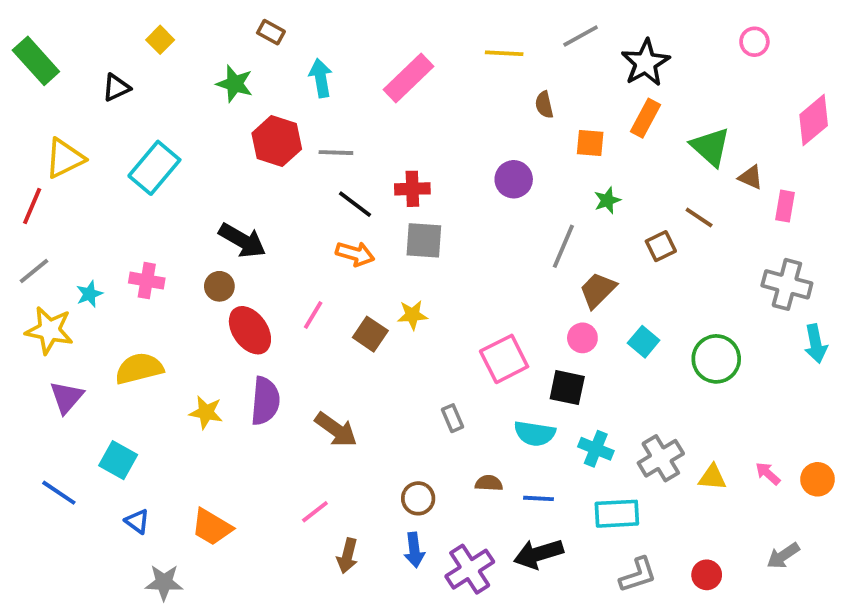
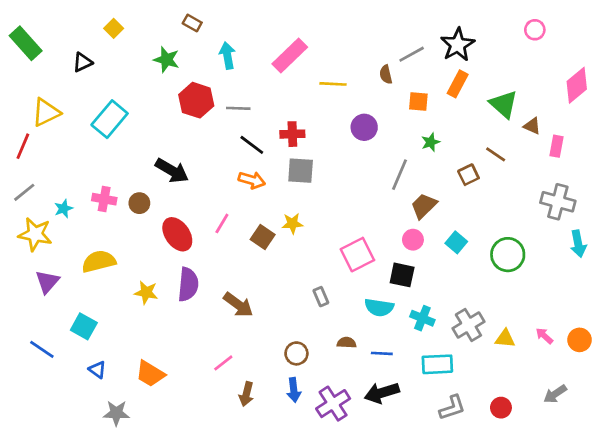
gray line: (581, 36) -> (412, 54), moved
yellow line: (504, 53) -> (333, 84), moved
brown circle: (219, 286) -> (139, 203), moved

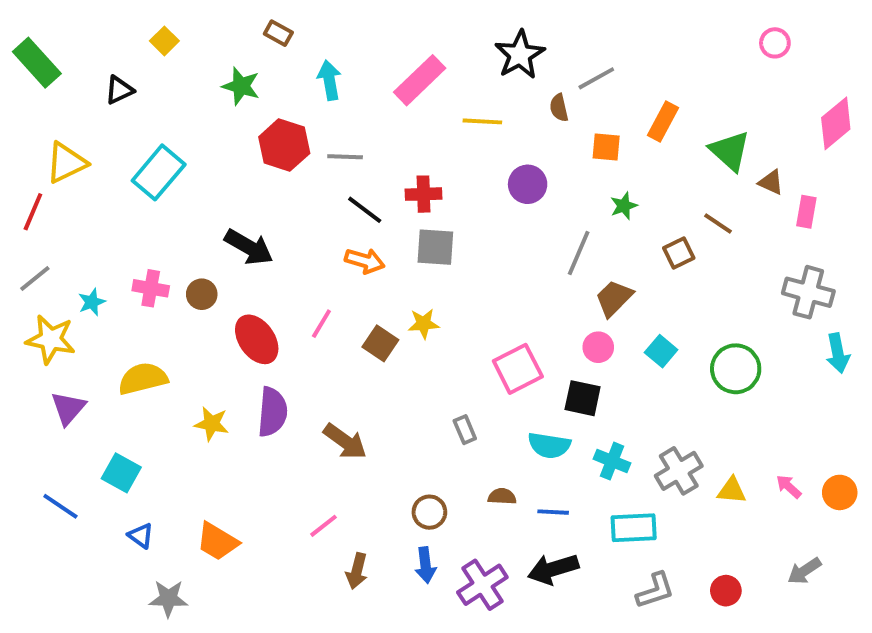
black star: (458, 45) -> (520, 55), moved

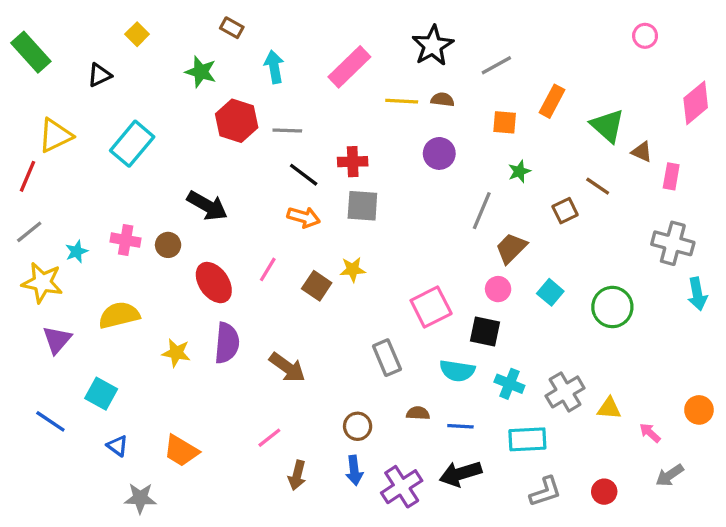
brown semicircle: (559, 108) -> (442, 100), moved, turned 110
gray rectangle: (465, 430) -> (387, 358), size x1.5
pink arrow: (789, 487) -> (650, 433), moved

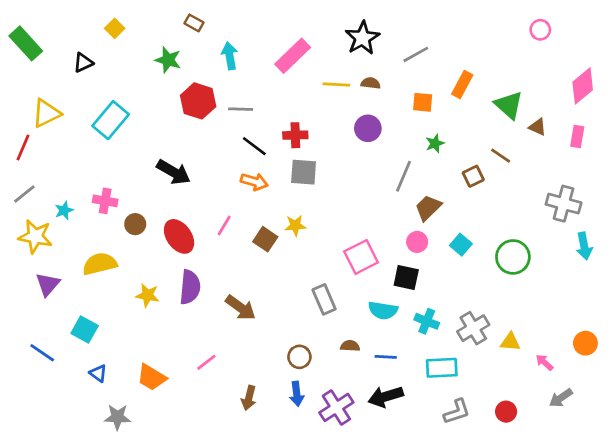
pink rectangle: (671, 176) -> (577, 137), moved
brown circle: (168, 245) -> (135, 224), moved
pink line: (269, 438) -> (206, 362), moved

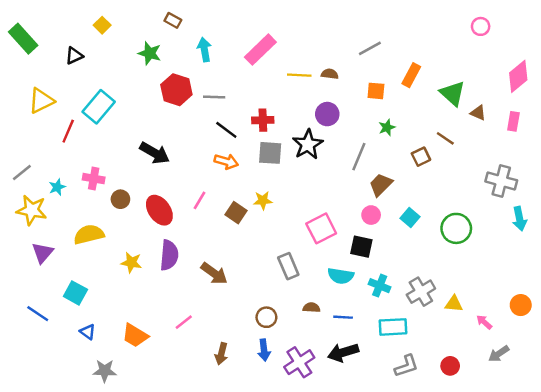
black star: (362, 38) -> (308, 144), moved
red line: (23, 147) -> (68, 131), moved

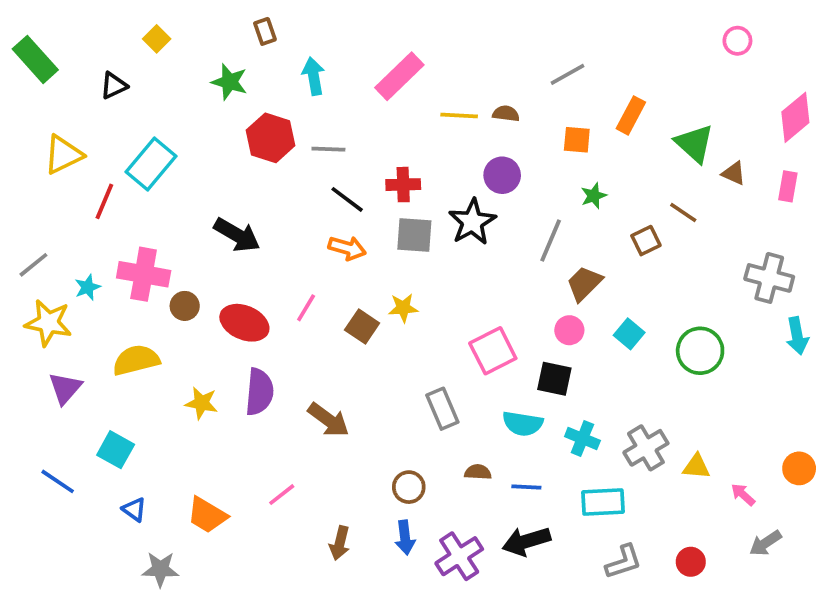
brown rectangle: (173, 20) -> (265, 31), turned 42
pink cross: (94, 179) -> (144, 274), size x1.5
red ellipse: (159, 210) -> (244, 323), turned -32

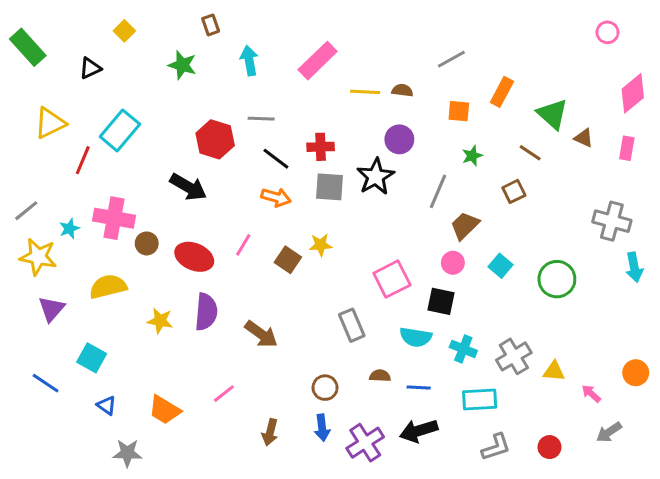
pink circle: (737, 41) -> (607, 32), moved
red hexagon: (271, 138) -> (215, 139), moved
brown line: (683, 213) -> (530, 153), moved

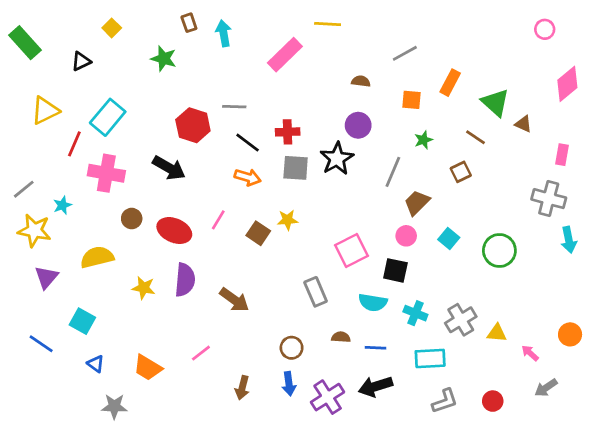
cyan arrow: (249, 61) -> (224, 33), moved
yellow line: (365, 92) -> (328, 24), moved
pink rectangle: (627, 148) -> (562, 155), moved
pink cross: (114, 218) -> (106, 173), moved

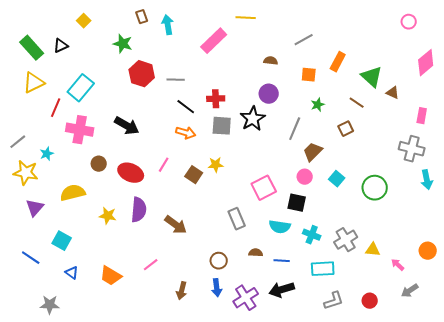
green rectangle: (25, 43) -> (32, 48), moved
red hexagon: (193, 125) -> (142, 74), moved
gray star: (114, 406) -> (50, 305), moved

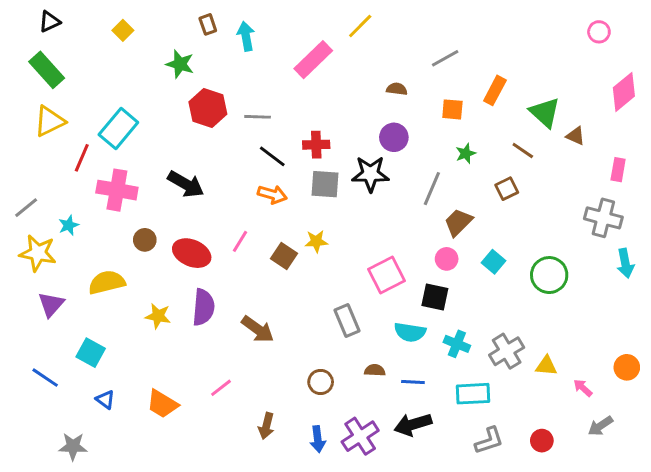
yellow line: (246, 18) -> (360, 26), turned -48
black triangle: (61, 46) -> (50, 22), moved
black star: (253, 119) -> (370, 174), turned 30
blue arrow: (217, 288) -> (318, 439), moved

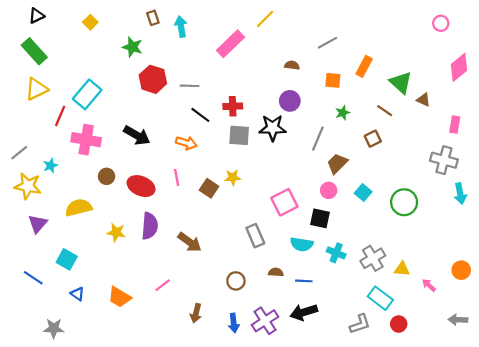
orange arrow: (272, 194) -> (186, 143), moved
pink line: (240, 241) -> (177, 177), turned -42
cyan rectangle: (473, 394) -> (380, 298), moved, turned 40
gray arrow: (600, 426) -> (458, 320), moved, turned 36

